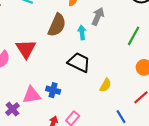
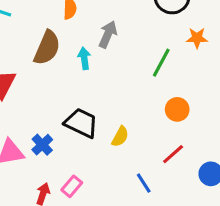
black trapezoid: (79, 62) -> (81, 123), moved
blue cross: (53, 90) -> (42, 145), turned 32

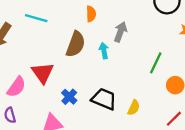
green line: (161, 63) -> (156, 63), moved
blue cross: (42, 145) -> (69, 97), moved

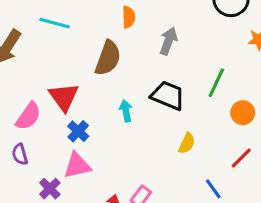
cyan arrow: (104, 51) -> (126, 111), moved
blue cross: (69, 97) -> (78, 131), moved
black trapezoid: (104, 99) -> (168, 96), moved

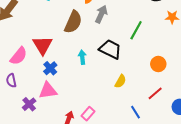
gray arrow: (168, 41) -> (101, 14), moved
green line: (216, 83) -> (136, 30), moved

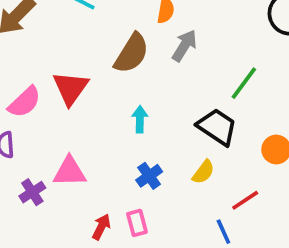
black trapezoid: (110, 49) -> (217, 127), moved
blue cross: (50, 68) -> (149, 176), moved
red line: (155, 93) -> (245, 200), moved
pink rectangle: (88, 114) -> (137, 223), turned -64

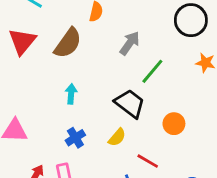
gray arrow: (184, 46) -> (130, 43), moved
red triangle: (71, 88) -> (22, 41), moved
red line: (245, 200) -> (148, 161), turned 60

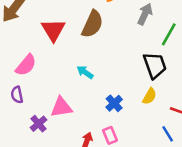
cyan arrow: (71, 94) -> (85, 72), moved, turned -49
black trapezoid: (130, 104) -> (155, 65), turned 44

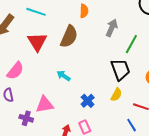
purple cross: (39, 124) -> (26, 118), turned -32

